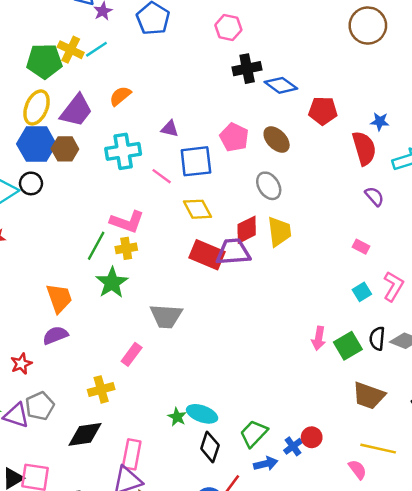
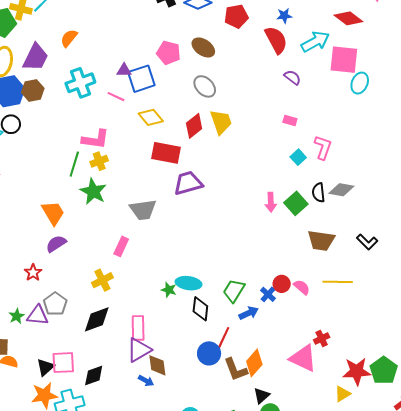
purple triangle: (170, 129) -> (124, 70), moved
purple trapezoid: (233, 252) -> (188, 183), moved
pink semicircle: (357, 469) -> (302, 287), moved

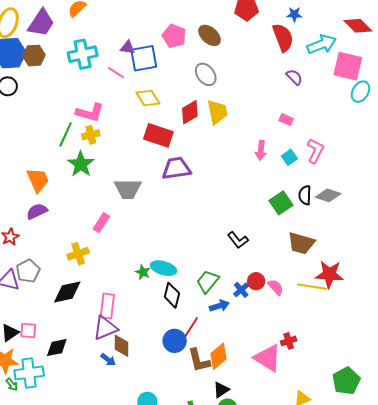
pink arrow: (271, 202) -> (261, 150), moved
black L-shape: (367, 242) -> (238, 240), moved
pink square: (63, 363) -> (28, 331), size x0.7
red star: (357, 371) -> (329, 274), moved

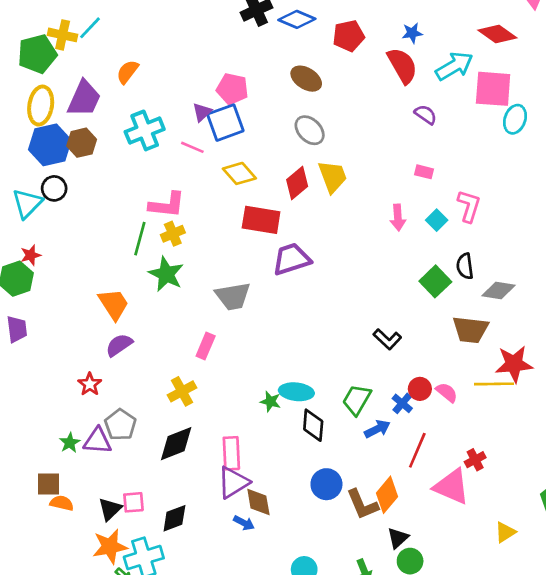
pink pentagon: (174, 36) -> (232, 89), moved
purple triangle: (128, 48) -> (202, 112), turned -42
gray diamond: (328, 195) -> (498, 291), moved
red line: (190, 329) -> (417, 450), moved

